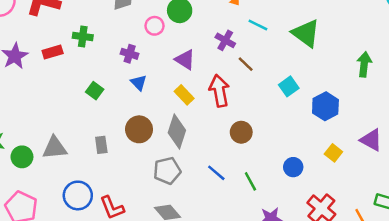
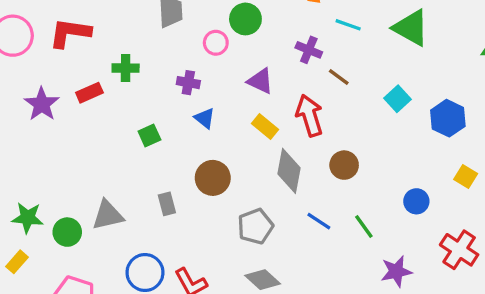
green square: (95, 91) -> (149, 136), turned 36
gray diamond: (177, 132) -> (289, 171), moved

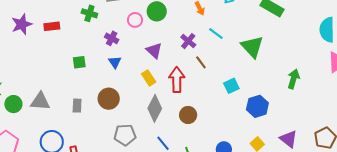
green cross: (126, 68) -> (89, 13), moved

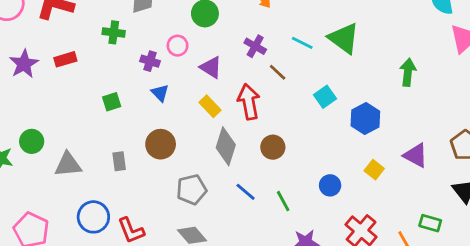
pink circle: (135, 20) -> (178, 46), moved
cyan line: (216, 33) -> (302, 43), moved
green circle: (13, 104) -> (32, 141), moved

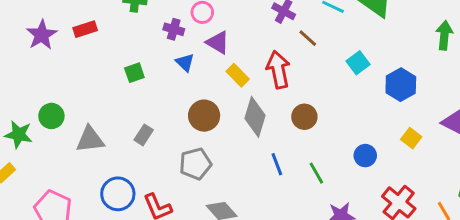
purple triangle: (211, 67) -> (218, 42), moved
brown circle: (161, 144) -> (204, 116), moved
gray rectangle: (119, 161) -> (144, 135), turned 42
gray pentagon: (192, 190) -> (195, 164), moved
blue line: (246, 192) -> (277, 164), turned 30

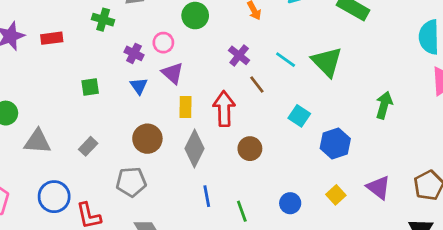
cyan square: (358, 63) -> (299, 116), turned -30
yellow rectangle: (238, 75) -> (186, 107), turned 35
brown circle: (304, 117) -> (250, 149), moved

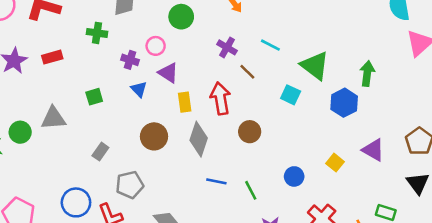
green triangle: (327, 62) -> (315, 66), moved
gray triangle: (37, 141) -> (53, 118), moved
blue hexagon: (335, 143) -> (344, 103), moved
gray pentagon: (131, 182) -> (130, 185), moved
blue line: (207, 196) -> (216, 181), turned -60

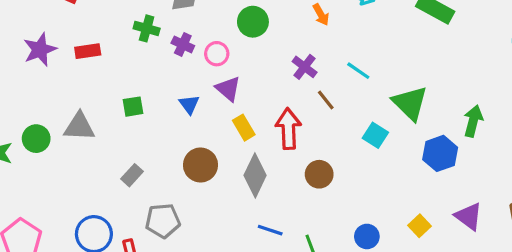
purple cross: (130, 60) -> (183, 44), moved
yellow rectangle: (185, 102) -> (244, 128), turned -30

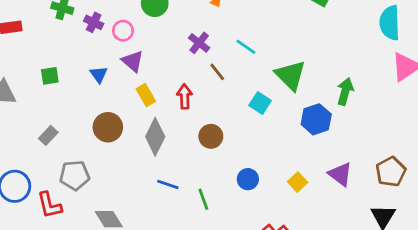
red arrow: (288, 129) -> (185, 96), size x0.7
blue circle: (367, 236) -> (248, 179), moved

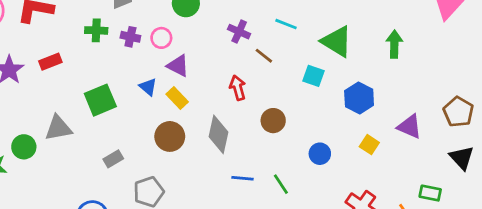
green square: (50, 76) -> (100, 100), size x1.6
yellow rectangle: (146, 95) -> (177, 98), moved
blue hexagon: (316, 119) -> (359, 98), moved
gray rectangle: (48, 135) -> (113, 159), turned 30

